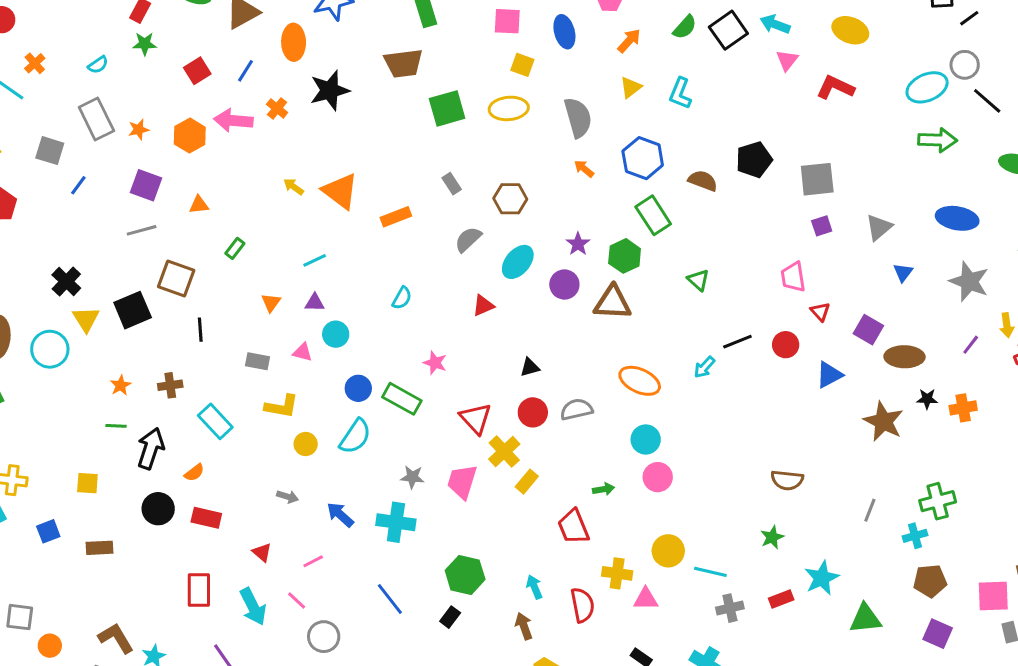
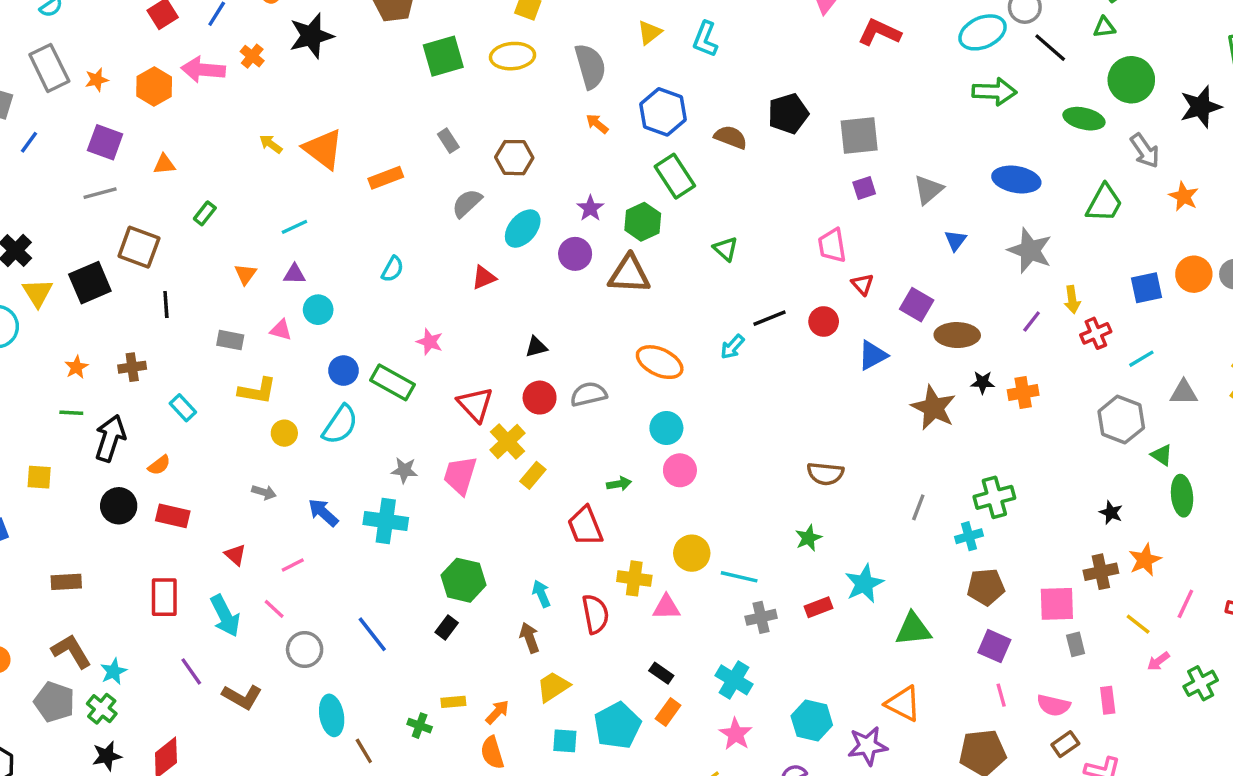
cyan rectangle: (215, 421) -> (183, 408), size x0.7
brown rectangle: (99, 548) -> (66, 582), moved
blue line: (390, 599) -> (372, 634), moved

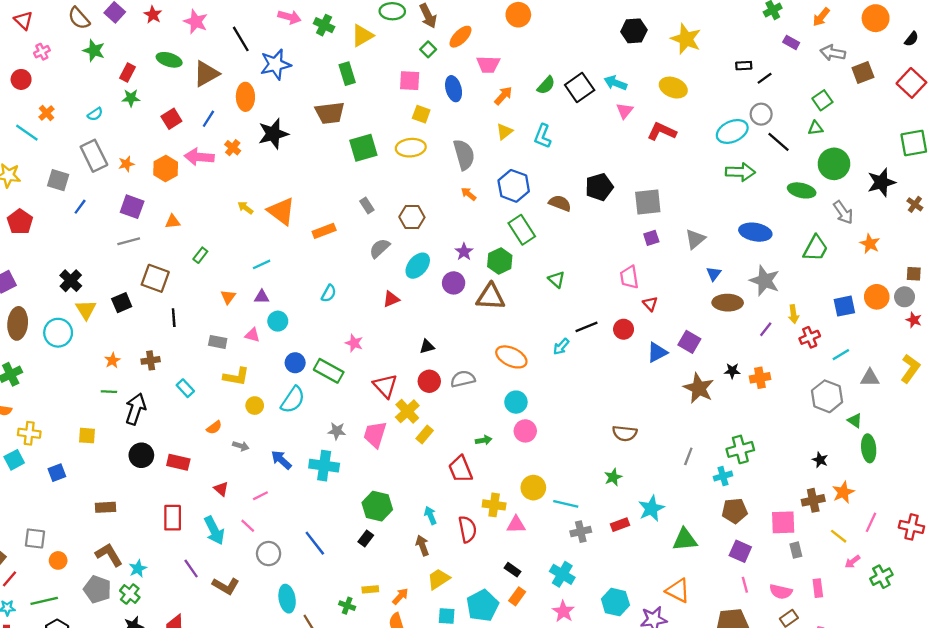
black square: (90, 283) -> (122, 303), size x0.7
purple square: (917, 305) -> (689, 342), moved
brown ellipse: (957, 335) -> (728, 303), moved
orange semicircle: (159, 465) -> (214, 427), moved

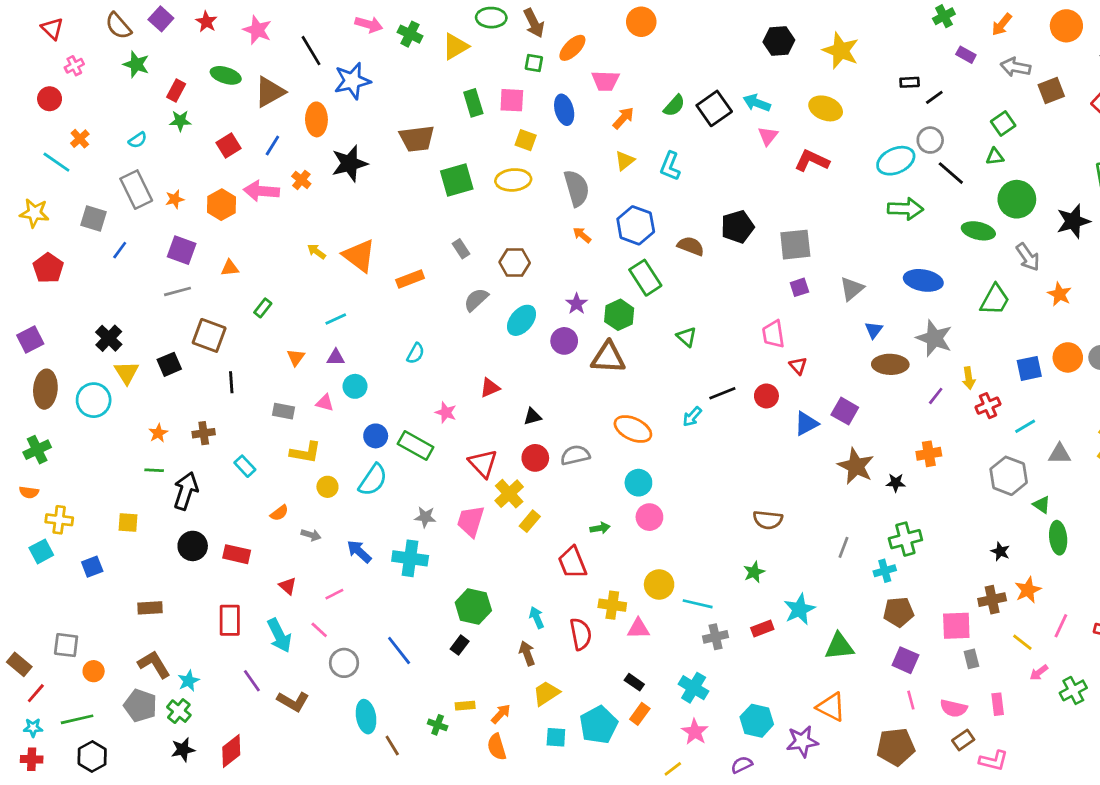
green square: (428, 49) -> (534, 63), turned -35
green rectangle: (347, 74) -> (473, 103), moved
red triangle: (391, 299) -> (490, 388), moved
black star: (732, 371) -> (896, 483), moved

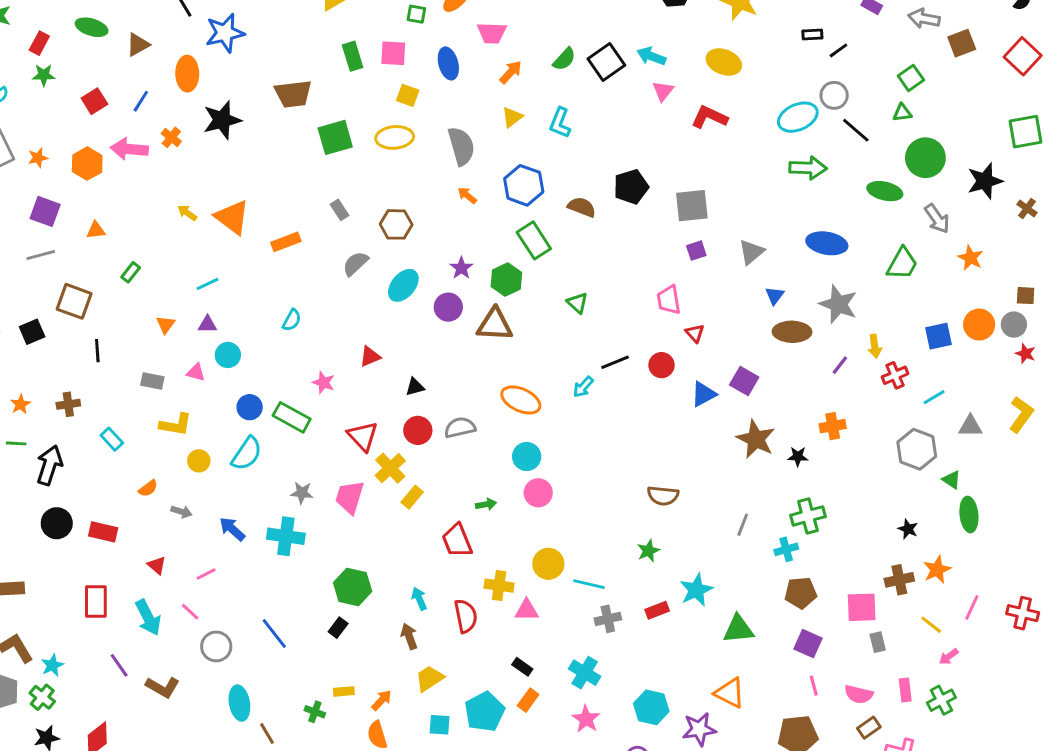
brown triangle: (270, 92) -> (138, 45), size x0.7
green cross: (1073, 690) -> (941, 700), moved

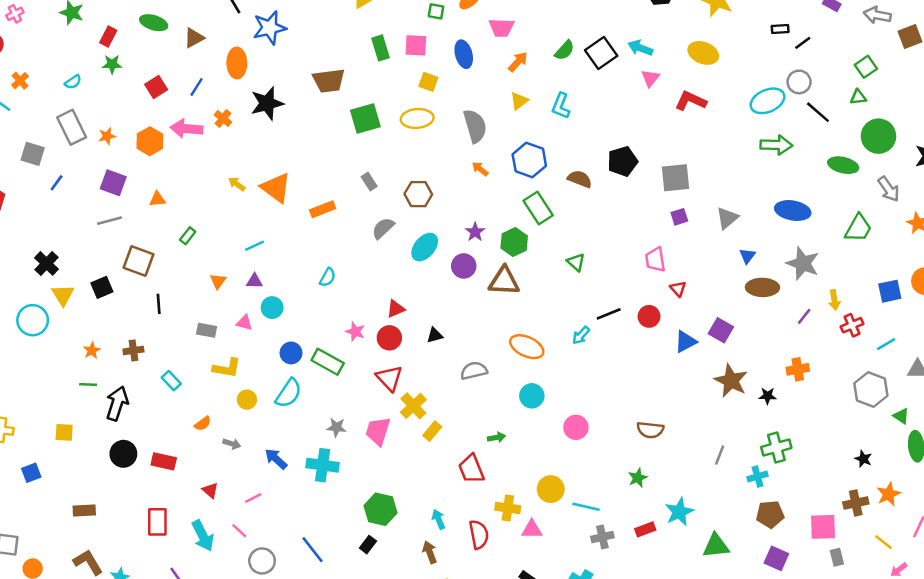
red circle: (418, 430) -> (389, 338), moved
pink circle: (538, 493) -> (576, 427), moved

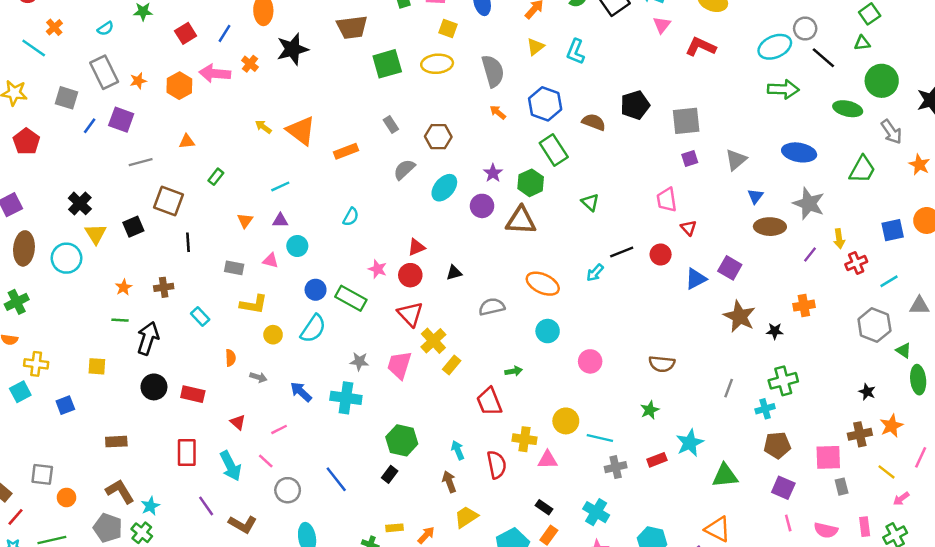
purple square: (113, 183) -> (121, 120), moved
orange semicircle: (203, 424) -> (231, 358), turned -56

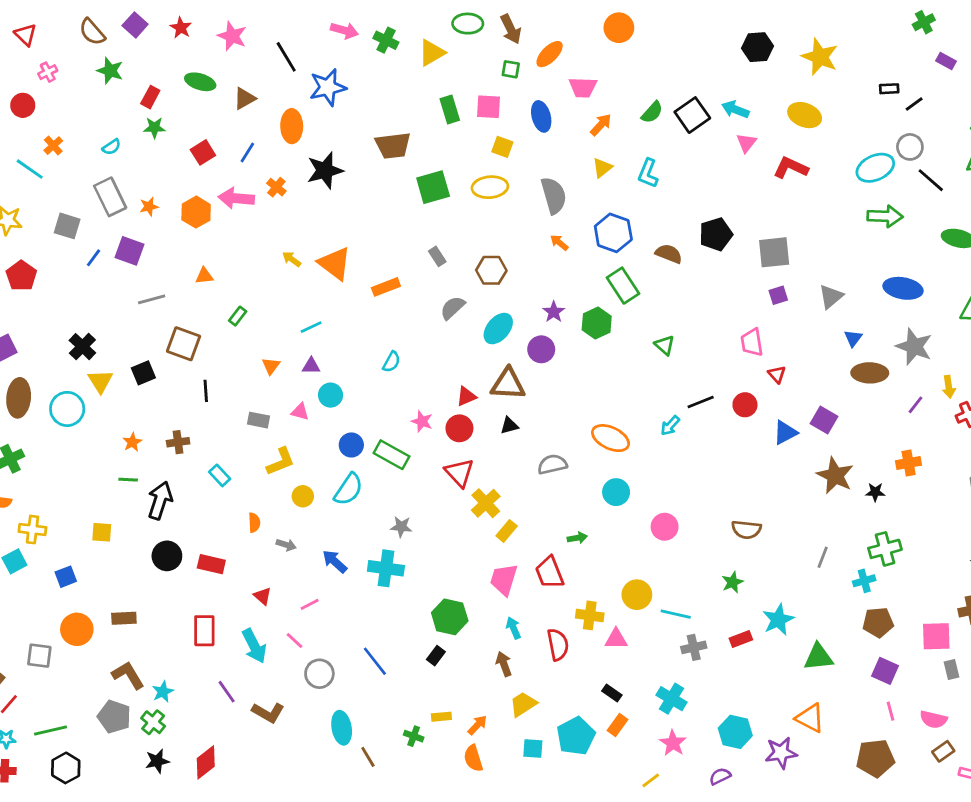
brown triangle: (521, 220) -> (508, 384), moved
yellow L-shape: (254, 304) -> (281, 462), turned -32
pink trapezoid: (399, 365) -> (504, 579), moved
orange circle: (66, 497) -> (77, 629), moved, size x1.5

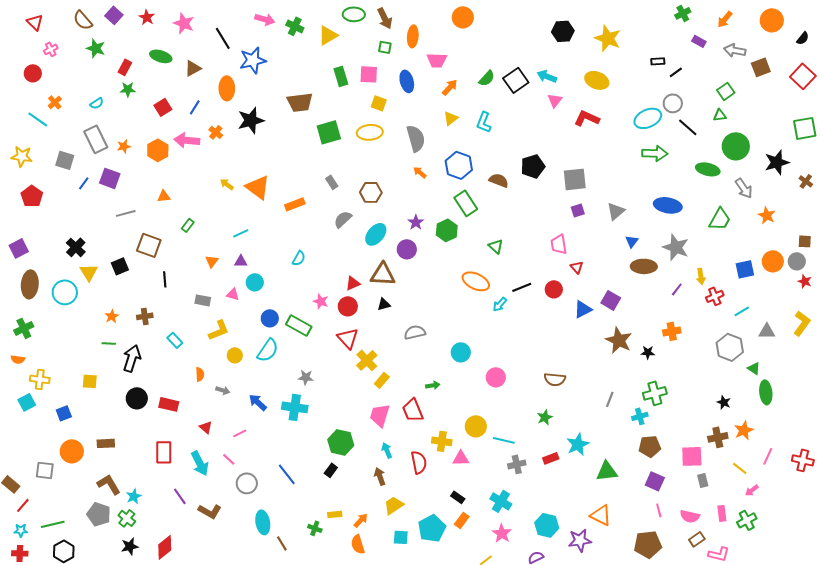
orange ellipse: (550, 54) -> (413, 36), turned -40
orange ellipse: (611, 438) -> (476, 281), moved

